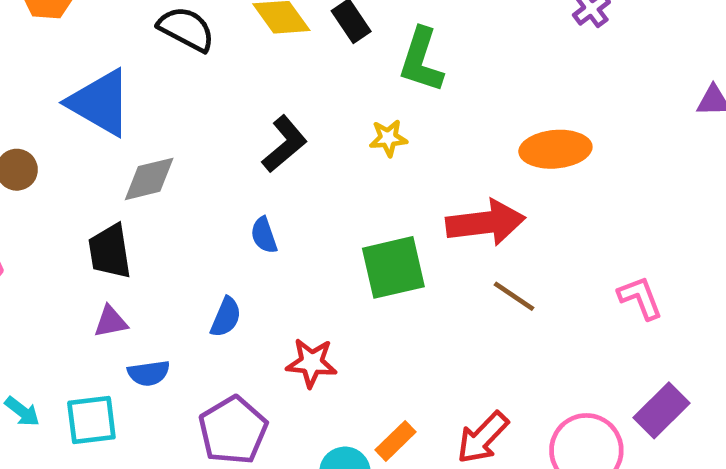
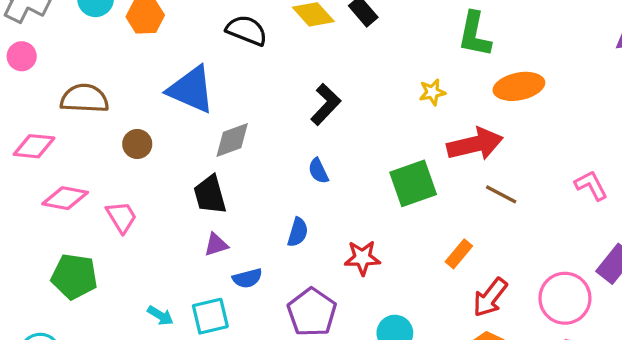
green L-shape: (421, 60) -> (475, 34), moved
yellow star: (388, 138) -> (432, 92), moved
orange rectangle: (396, 441) -> (459, 254), moved

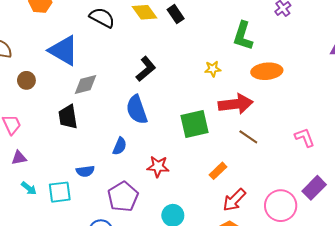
blue semicircle: (318, 171) -> (137, 110), size x1.8
purple triangle: (216, 245) -> (19, 158), moved

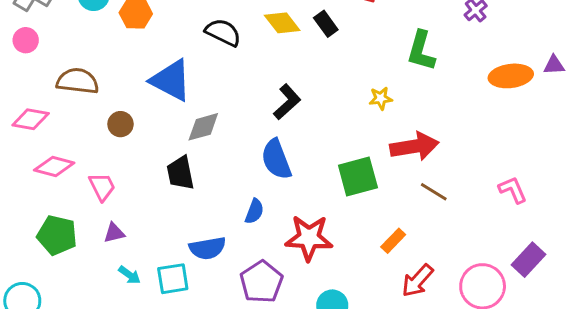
orange ellipse: (267, 71) -> (511, 76), moved
red star: (158, 167) -> (309, 238), size x1.5
blue semicircle: (85, 171) -> (207, 248), size x1.4

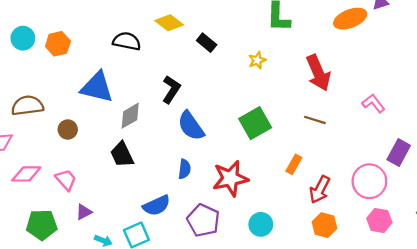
black rectangle: (326, 24) -> (207, 43), moved
black L-shape: (287, 102) -> (171, 89), moved
red arrow: (414, 146) -> (318, 73), moved, turned 90

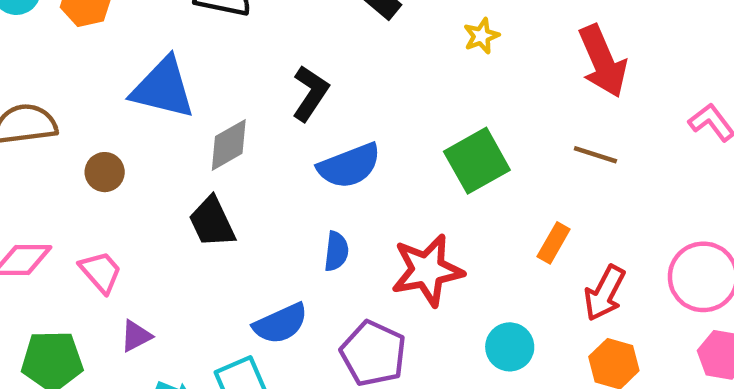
blue semicircle: (191, 126) -> (349, 166), turned -76
cyan circle: (261, 224) -> (510, 347), moved

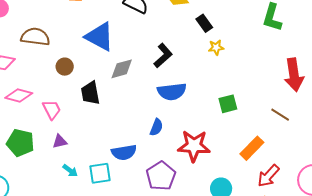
yellow star: (481, 36) -> (216, 47), moved
green square: (477, 161) -> (228, 104), size x0.7
black trapezoid: (212, 222) -> (90, 93), moved
orange rectangle: (554, 243) -> (252, 148), size x1.4

